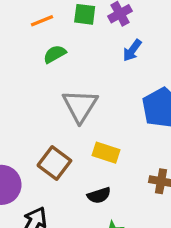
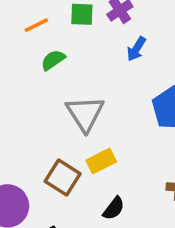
yellow rectangle: (106, 153) -> (101, 161), moved, turned -40
black semicircle: (99, 195) -> (114, 208), turned -30

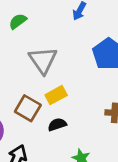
black semicircle: (114, 208) -> (57, 125), moved, turned -144

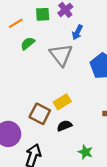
gray triangle: (43, 60) -> (61, 55), moved

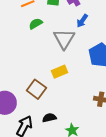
yellow rectangle: (62, 102) -> (60, 72), moved
black semicircle: (64, 126) -> (49, 118), moved

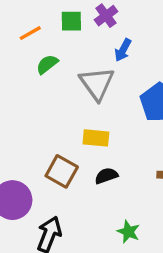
yellow rectangle: (60, 72) -> (96, 138), turned 35
black semicircle: (49, 118) -> (106, 176), moved

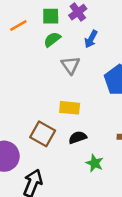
green semicircle: (47, 64) -> (52, 39), moved
gray triangle: (97, 83) -> (71, 65), size x0.7
green star: (128, 232) -> (95, 163), moved

